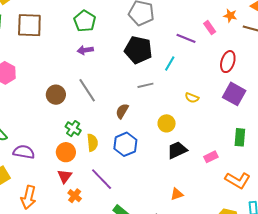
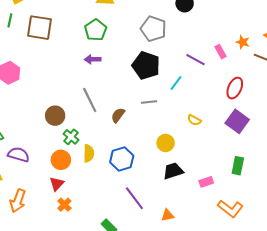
brown circle: (56, 95) -> (55, 116), moved
brown semicircle: (122, 111) -> (118, 115), moved
purple line: (102, 179) -> (134, 198), moved

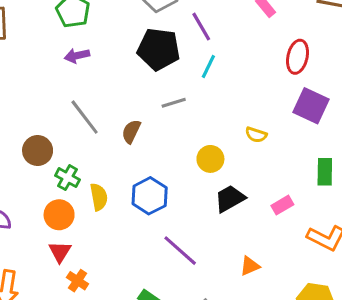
purple line: (195, 60) -> (201, 27), moved, turned 42
yellow semicircle: (194, 120) -> (256, 135), moved
orange triangle: (168, 215) -> (250, 266), moved

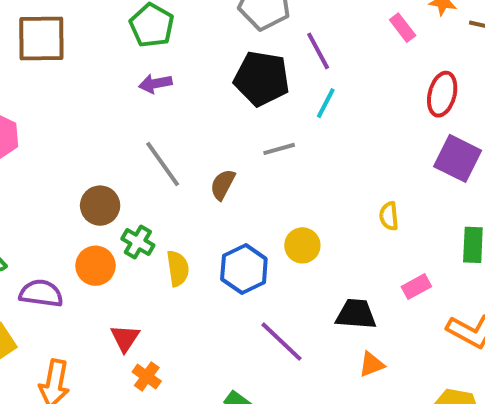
yellow semicircle: (256, 135) -> (389, 216), moved, turned 65
yellow circle: (210, 159) -> (302, 245), moved
black trapezoid: (230, 199) -> (356, 314), moved, turned 32
orange circle: (59, 215) -> (96, 266), moved

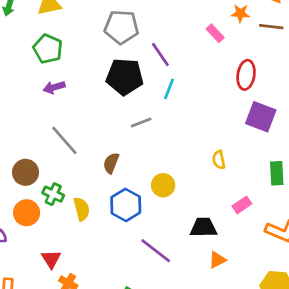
brown semicircle: (223, 185) -> (111, 163), moved

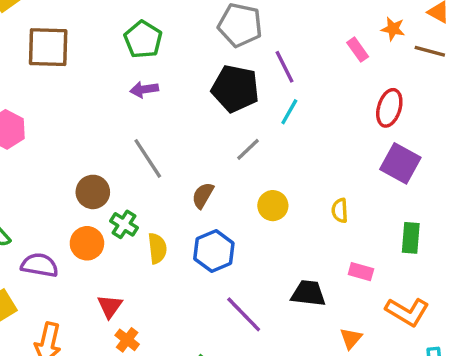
gray line: (141, 122) -> (248, 149), turned -30
yellow circle: (163, 185) -> (273, 206), moved
pink rectangle: (242, 205) -> (361, 272), turned 42
orange triangle: (217, 260) -> (351, 338), moved, turned -30

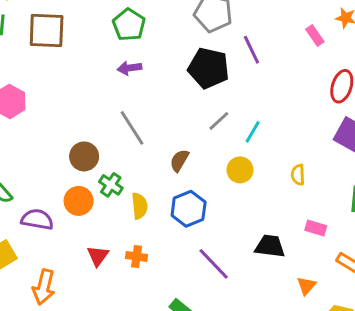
cyan line: (289, 112) -> (253, 132), moved
orange cross: (127, 340) -> (137, 256), moved, turned -30

